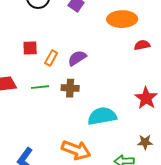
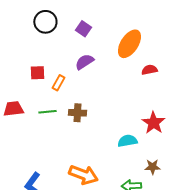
orange ellipse: (122, 19) -> (129, 44), turned -56
purple semicircle: (77, 58) -> (84, 62), moved
cyan semicircle: (102, 116) -> (127, 141), moved, size x0.7

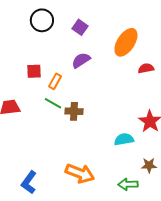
green line: (47, 112) -> (53, 103), moved, turned 36

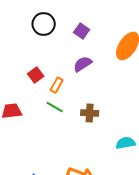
red square: (34, 71) -> (36, 75), turned -35
brown cross: (74, 111) -> (90, 113), moved

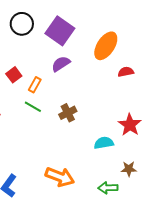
purple square: (82, 31) -> (60, 31), size x1.8
brown cross: (90, 113) -> (68, 113), turned -30

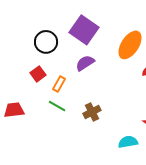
black circle: (22, 24) -> (46, 42), moved

